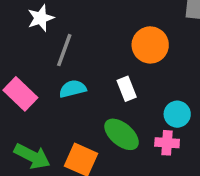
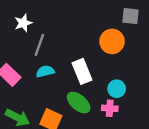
orange circle: (150, 45) -> (112, 41), moved
white rectangle: (127, 89) -> (82, 71), size x1.5

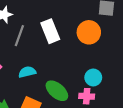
cyan semicircle: (45, 71) -> (27, 72), moved
white rectangle: (82, 71) -> (50, 31), moved

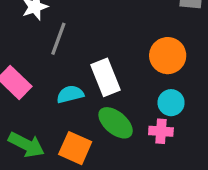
white rectangle: (50, 31) -> (105, 77), moved
orange circle: (89, 32) -> (168, 56), moved

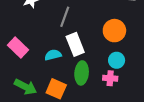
gray line: (58, 39) -> (65, 17), moved
green ellipse: (116, 123) -> (82, 73), turned 55

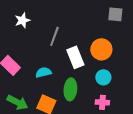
white rectangle: (75, 44) -> (75, 57), moved
pink cross: (110, 78) -> (102, 102), moved

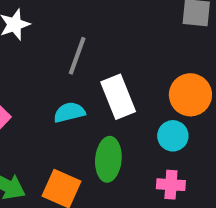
orange circle: (101, 49) -> (190, 95), moved
cyan semicircle: (43, 72) -> (69, 112), moved

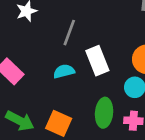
green ellipse: (108, 159) -> (104, 113), moved

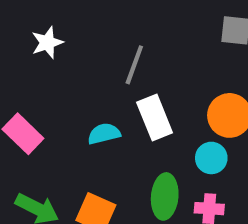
gray line: (69, 33) -> (134, 65), moved

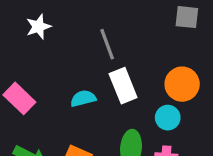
gray line: (134, 65) -> (107, 44), turned -40

